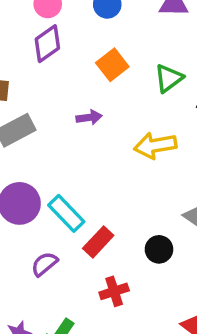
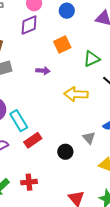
red cross: (114, 291) -> (29, 182), moved

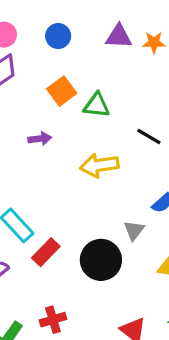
green triangle: (92, 59) -> (97, 105), moved, turned 42
gray triangle: (89, 138) -> (134, 230), turned 32
black circle: (65, 152) -> (101, 260), size x1.6

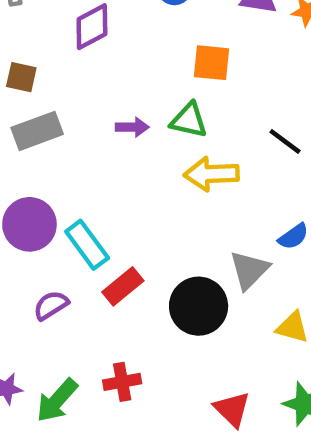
orange square: (62, 91) -> (211, 63), moved, turned 36
green triangle: (97, 105) -> (189, 120), moved
gray triangle: (134, 230) -> (249, 270), size x1.4

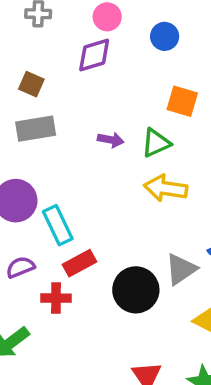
green triangle: (189, 120) -> (156, 143), turned -48
red cross: (122, 382) -> (56, 298), moved

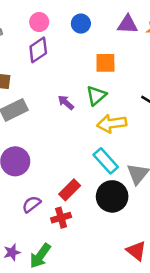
purple arrow: (111, 140) -> (66, 102), turned -133
cyan rectangle: (58, 225) -> (106, 161), moved

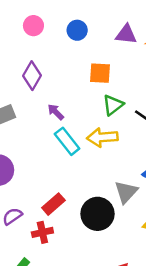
purple diamond: (38, 50) -> (32, 76), moved, turned -30
green triangle: (96, 96) -> (113, 105), moved
cyan rectangle: (106, 161) -> (67, 141), moved

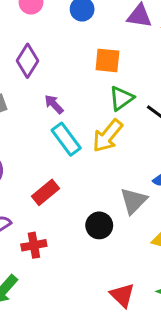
yellow arrow: (102, 137) -> (108, 136), turned -48
red rectangle: (53, 204) -> (45, 192), moved
black circle: (98, 214) -> (99, 225), size x0.7

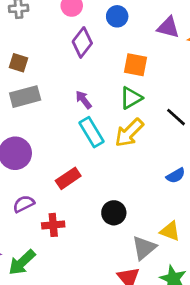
purple diamond: (27, 61) -> (82, 42), moved
green triangle: (121, 98) -> (131, 98), moved
gray triangle: (134, 201) -> (144, 248), moved

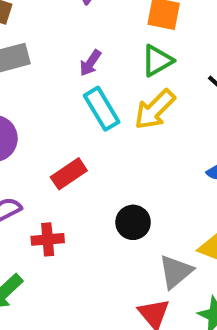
purple arrow: (83, 100) -> (90, 63), turned -108

